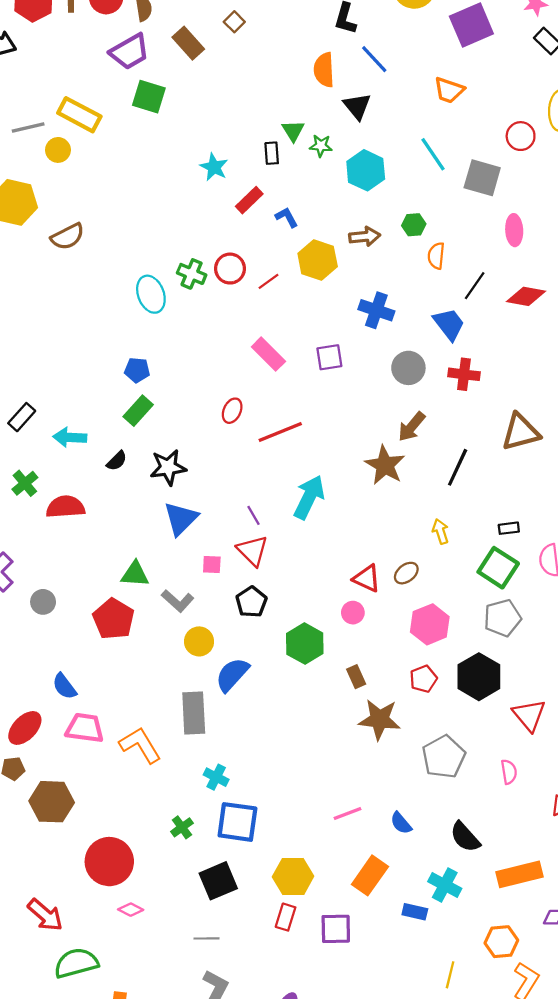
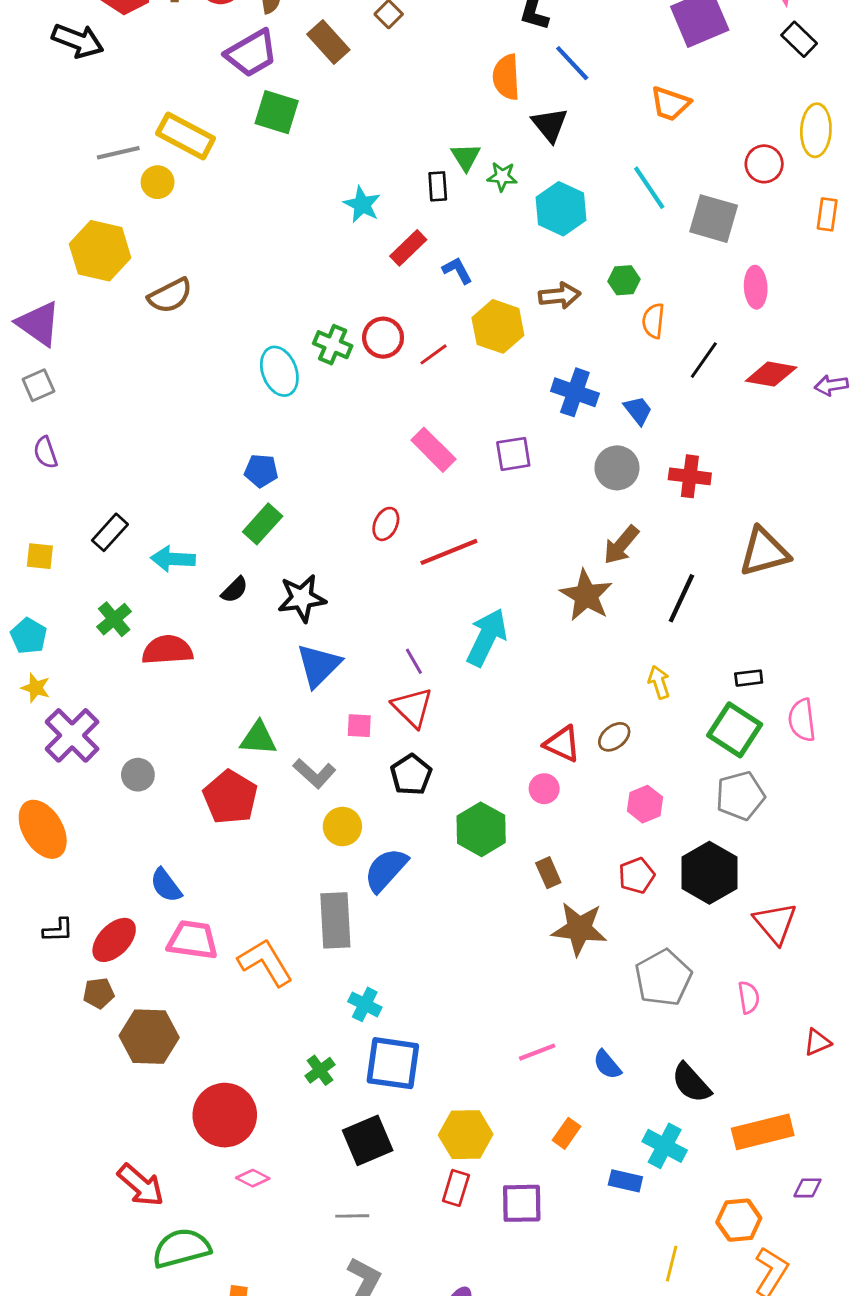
blue trapezoid: (449, 324) -> (638, 410), moved, size x0.7
pink hexagon: (430, 624) -> (645, 804), size x0.7
orange rectangle: (370, 875) -> (567, 1133), size x0.6

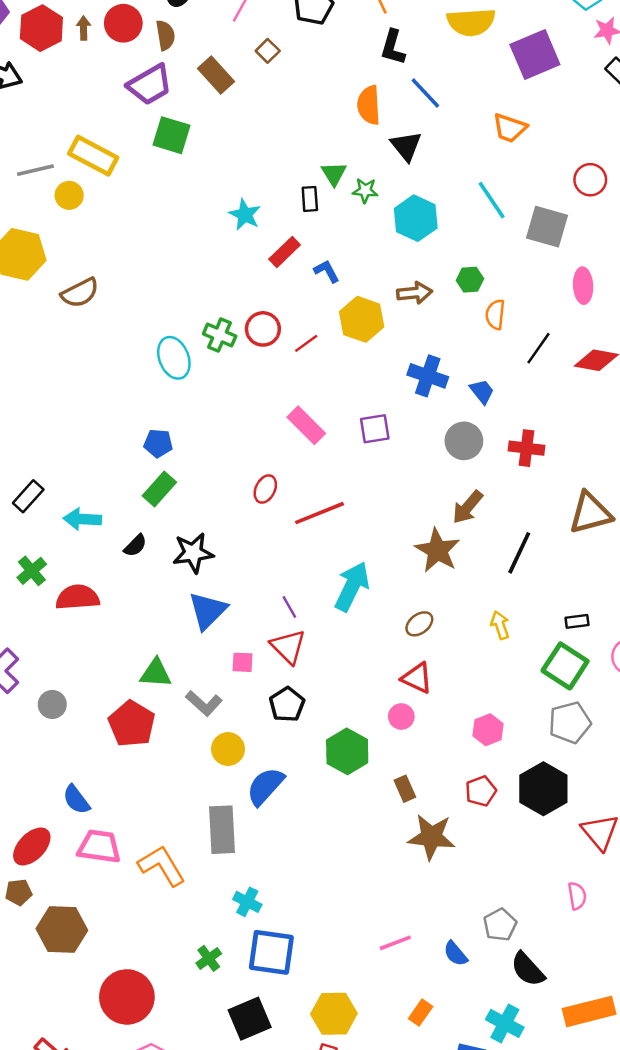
brown ellipse: (614, 737) -> (419, 624), moved
gray pentagon: (663, 978) -> (500, 925), moved, size x0.7

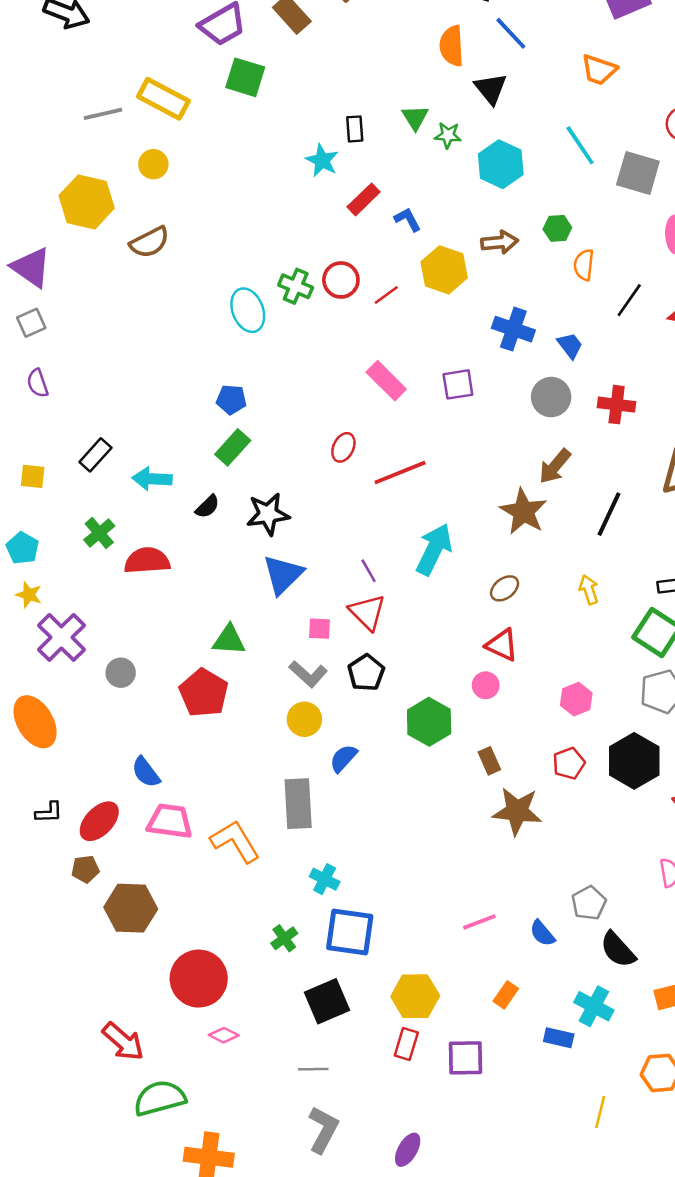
yellow circle: (69, 195) -> (153, 164), moved
black rectangle: (310, 199) -> (355, 129), moved
gray L-shape: (204, 703) -> (308, 674), moved
blue semicircle: (265, 786) -> (343, 758), size x0.7

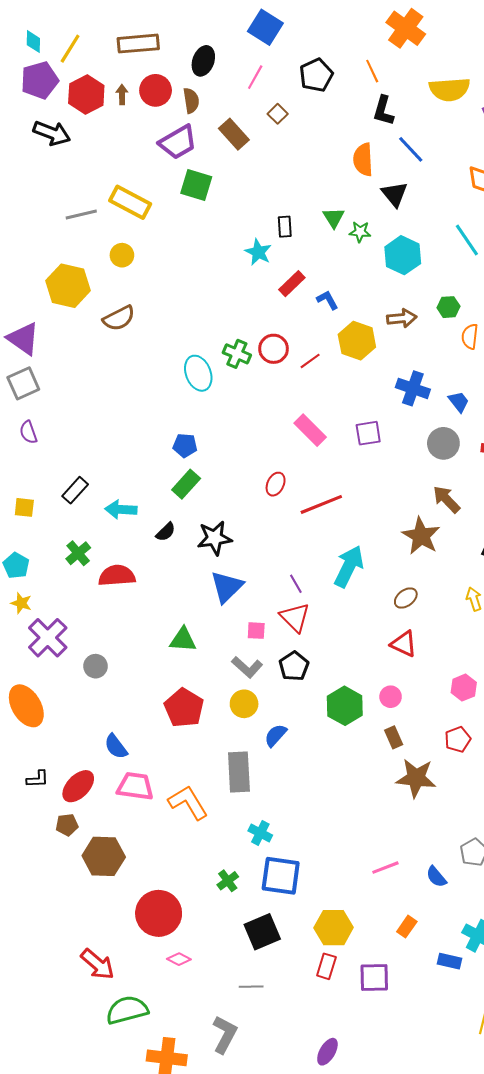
gray square: (31, 323) -> (23, 383), size x1.4
brown arrow: (555, 466) -> (446, 499), turned 96
pink circle: (486, 685) -> (391, 697), moved
red pentagon: (204, 693) -> (184, 708), moved
gray L-shape: (323, 1130) -> (225, 1034), moved

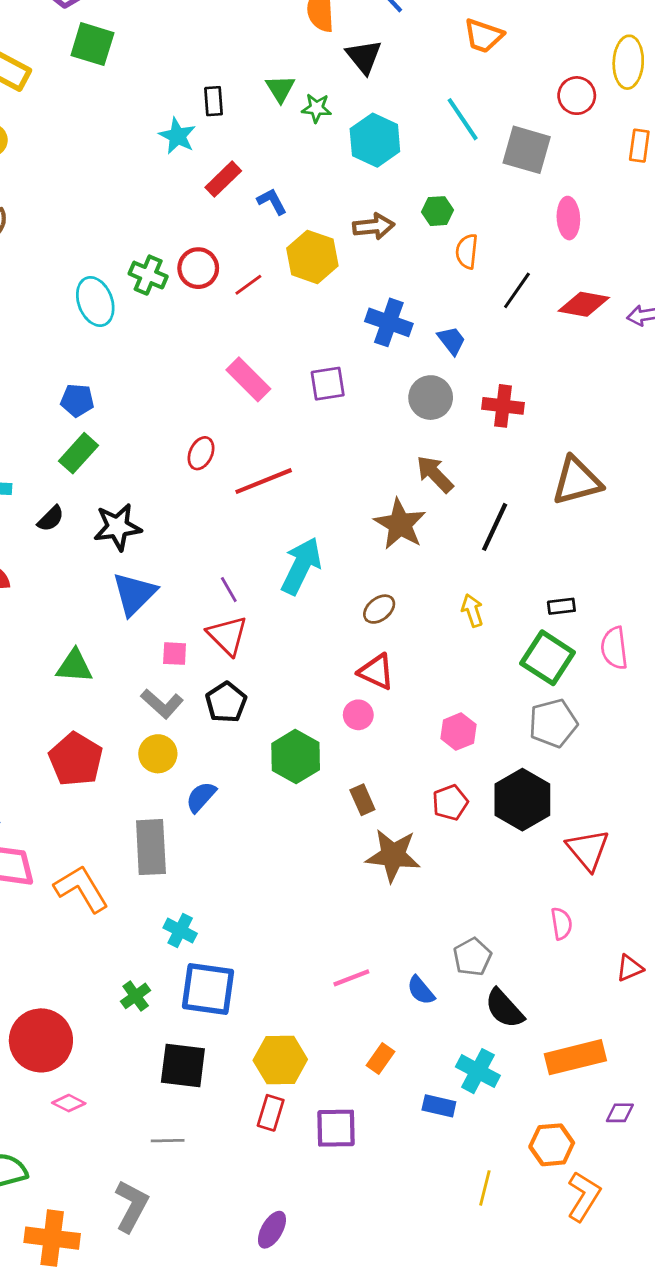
pink circle: (391, 697) -> (358, 715), moved
black square: (262, 932) -> (183, 1066), turned 30

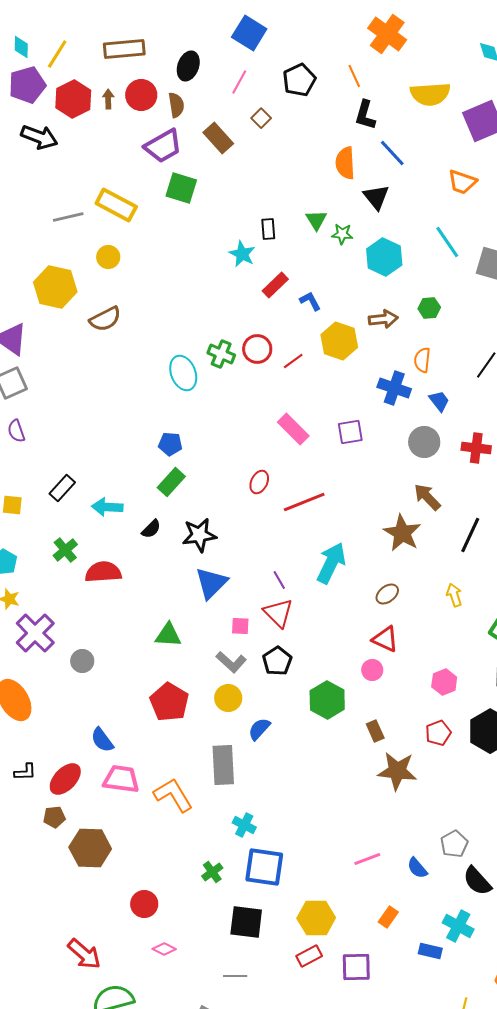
orange semicircle: (467, 251) -> (422, 360), moved
red circle: (41, 1040) -> (144, 904), size x0.6
red rectangle: (271, 1113) -> (309, 956), turned 45

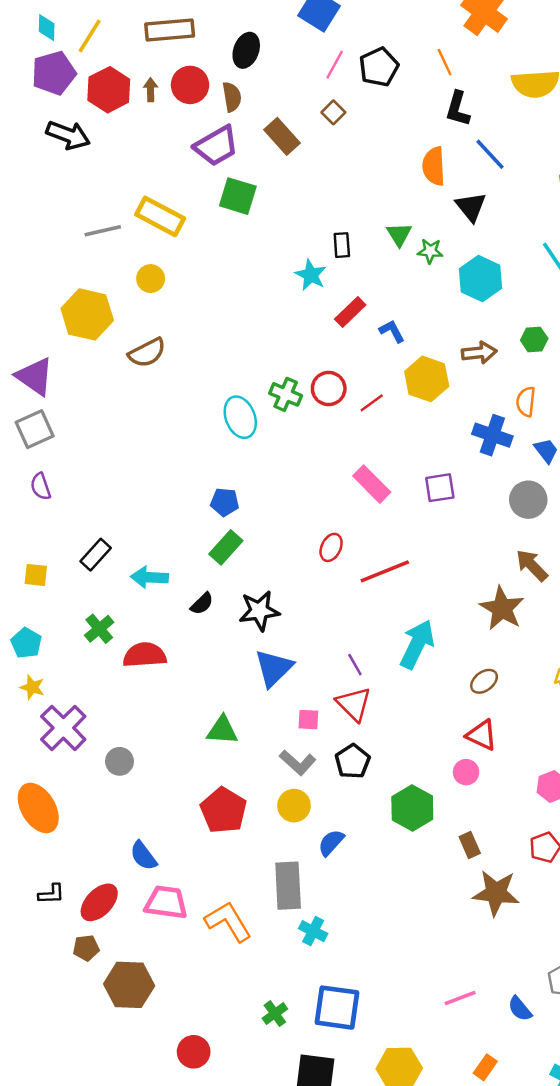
pink line: (239, 82) -> (335, 65), moved
cyan cross: (244, 825) -> (313, 931), moved

